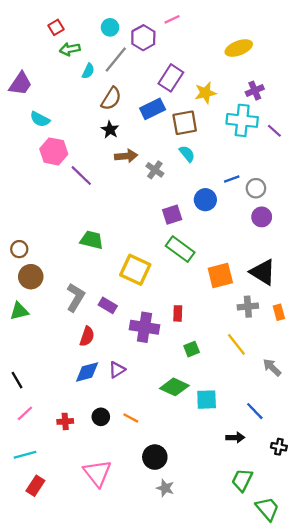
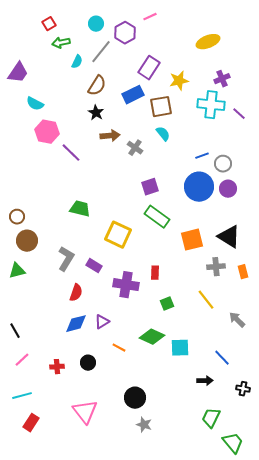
blue circle: (205, 200) -> (199, 187), moved, size x1.5
orange line: (131, 418) -> (119, 348), moved

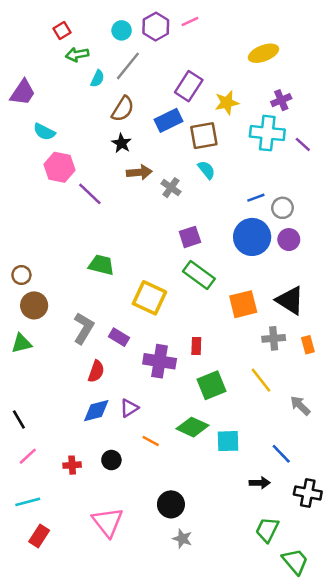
purple hexagon: (125, 33) -> (156, 27), moved
green square: (167, 304) -> (212, 385), size x1.6
black cross: (243, 389) -> (308, 493), size x1.5

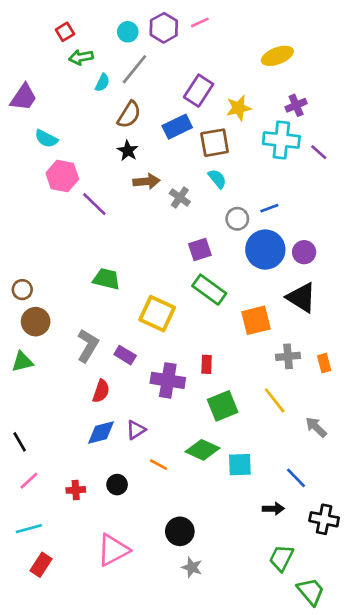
gray circle: (282, 208) -> (237, 219), moved
black triangle: (290, 300) -> (301, 298), moved
pink triangle: (108, 522) -> (113, 550), turned 40

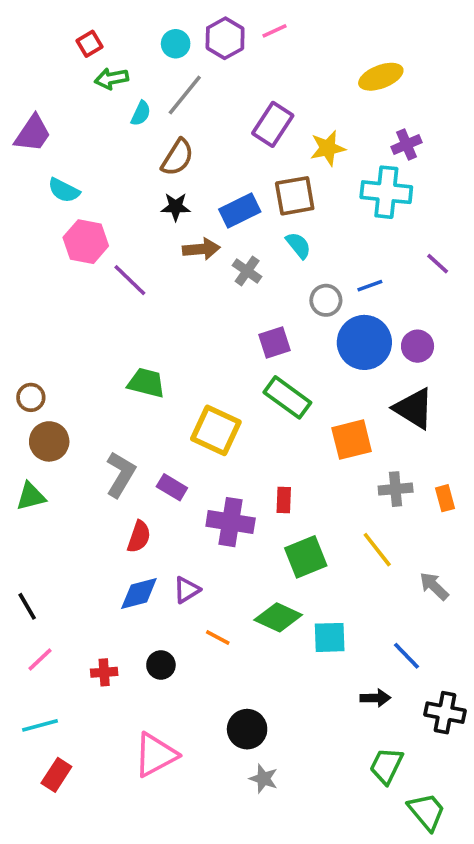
blue rectangle: (177, 127) -> (240, 210), moved
black star: (128, 151) -> (176, 207), turned -30
purple line: (319, 152) -> (438, 264), moved

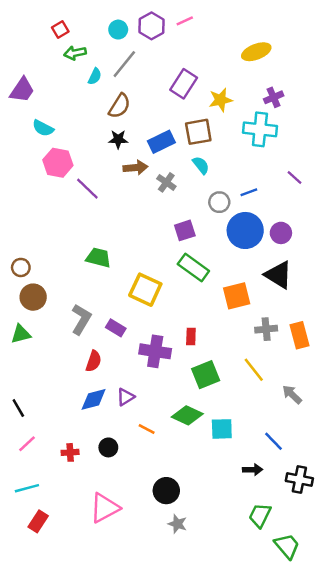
orange rectangle: (445, 498) -> (299, 335), size x1.5

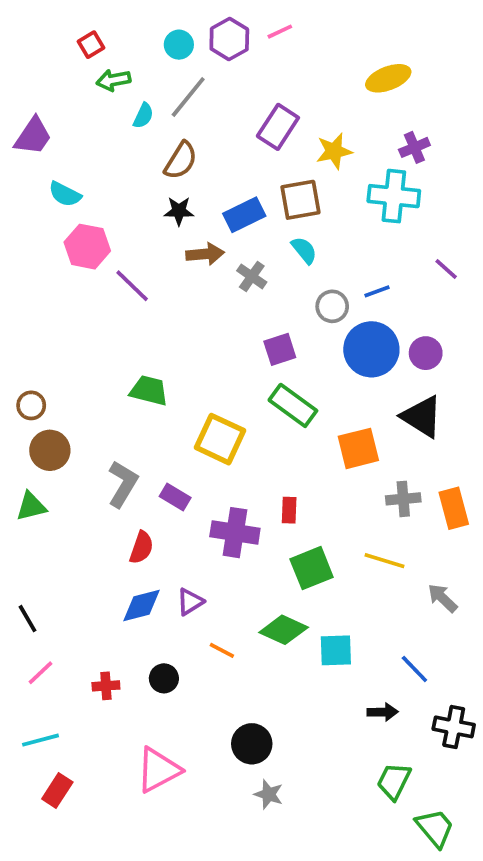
yellow line: (254, 370) -> (385, 561), turned -35

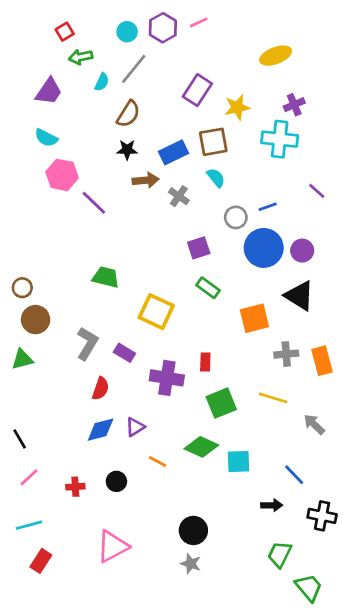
purple trapezoid: (33, 136) -> (49, 91), moved
green rectangle: (293, 405) -> (208, 288), size x0.7
black circle: (252, 744) -> (193, 530), moved

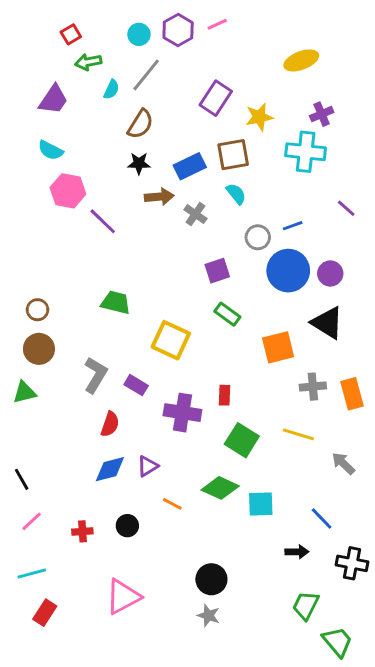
brown circle: (22, 288) -> (38, 310), moved
green square: (221, 403) -> (242, 440), turned -36

